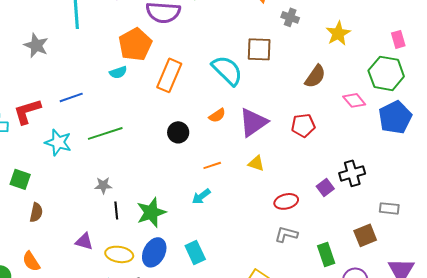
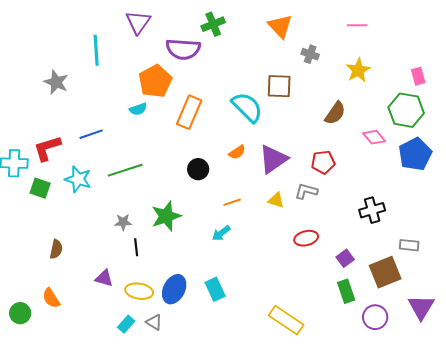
green square: (20, 179) -> (40, 188), moved
purple square: (325, 187) -> (345, 258), moved
green star: (151, 212) -> (166, 216), moved
gray L-shape: (286, 234) -> (306, 191), moved
brown square: (365, 235) -> (385, 272), size x1.4

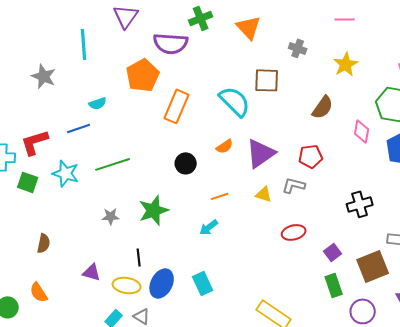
orange triangle: (280, 26) -> (249, 27), moved
cyan semicircle: (138, 109) -> (98, 103), moved
pink diamond: (374, 137) -> (362, 131), turned 50
black line: (136, 247) -> (139, 257), moved

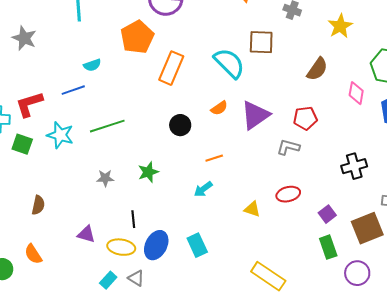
gray star: (44, 76) -> (24, 38), moved
yellow triangle: (264, 194) -> (252, 209), moved
green star: (154, 210) -> (148, 172), size x0.7

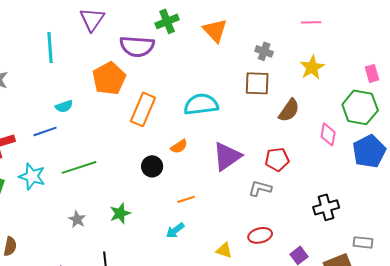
brown square: (261, 42) -> (257, 83), moved
cyan semicircle: (229, 63) -> (201, 104), turned -52
orange semicircle: (219, 108) -> (179, 146), moved
gray star: (105, 178) -> (77, 219), turned 30

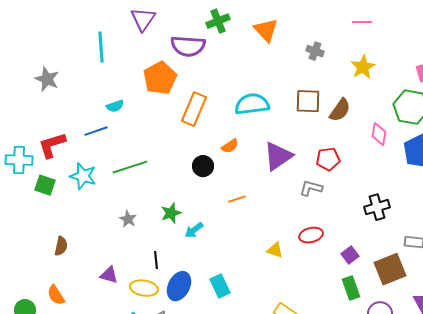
brown square: (257, 83) -> (308, 101), moved
cyan arrow: (175, 230) -> (194, 230), moved

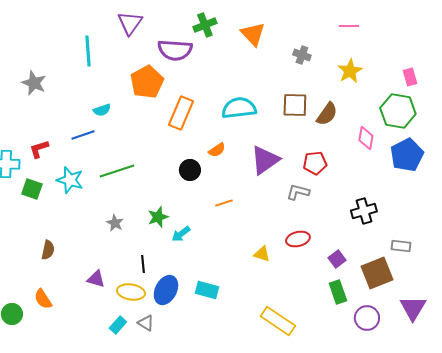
red L-shape: (52, 145) -> (39, 149), size x0.7
cyan rectangle: (220, 286) -> (207, 290), turned -50

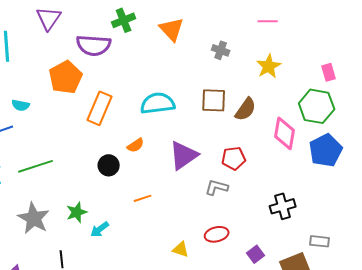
cyan semicircle: (102, 110) -> (21, 105), turned 30
pink diamond: (366, 138) -> (285, 133), size x1.4
gray star: (115, 223) -> (34, 218), size x1.8

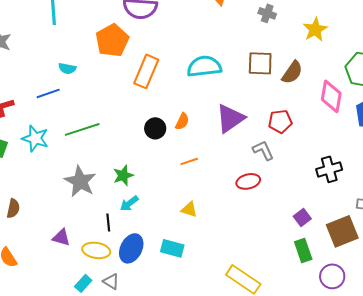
orange semicircle: (136, 145) -> (182, 121), moved, turned -30
gray L-shape: (217, 187) -> (263, 150), turned 50
cyan arrow: (100, 229) -> (129, 203), moved
red ellipse: (217, 234) -> (248, 181), moved
yellow triangle: (181, 249) -> (189, 209), moved

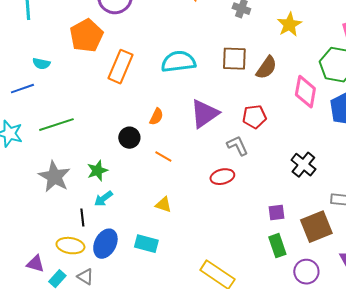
black circle: (155, 128) -> (129, 138), moved
orange line: (189, 161) -> (163, 157), turned 48
black cross: (329, 169) -> (303, 165), turned -35
purple square: (302, 217) -> (276, 213), turned 30
purple triangle: (61, 237) -> (35, 264), moved

